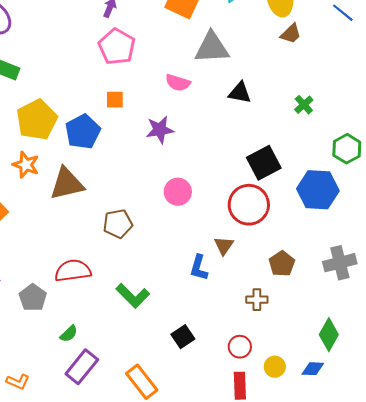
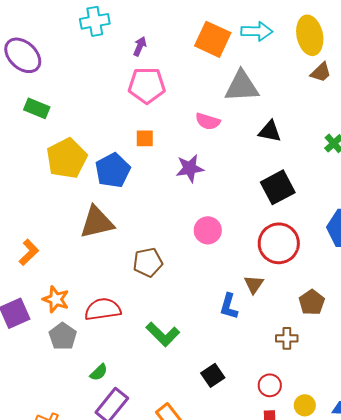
pink pentagon: (117, 47) -> (147, 85), turned -30
black square: (264, 163) -> (278, 187), moved
orange star: (26, 165) -> (56, 299), moved

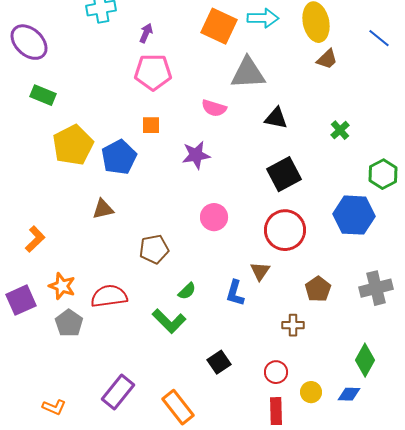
brown triangle: (97, 222) -> (103, 209), size x0.6
green semicircle: (99, 372) -> (187, 291), moved

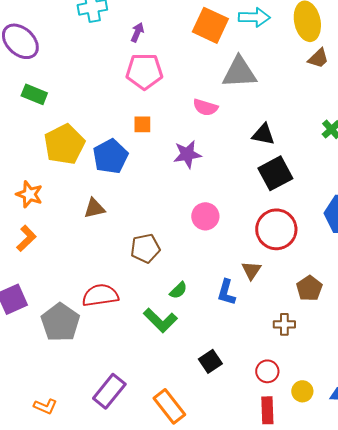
black triangle: (276, 118) -> (263, 134), moved
orange star: (62, 286) -> (29, 194), moved
gray pentagon: (69, 323) -> (60, 322), size x1.4

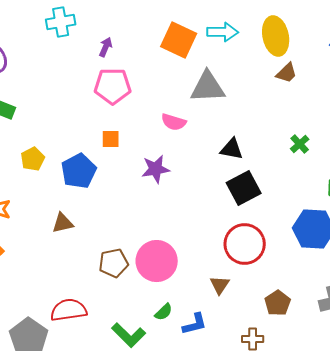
yellow pentagon: (64, 144) -> (33, 159), size x0.6
pink circle: (205, 216) -> (157, 261), moved, size x1.5
green semicircle: (178, 290) -> (164, 312), moved
blue L-shape: (226, 292) -> (195, 324), moved, turned -120

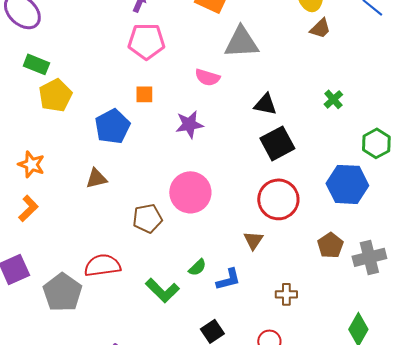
yellow pentagon: (33, 159) -> (55, 95), moved, size x1.4
pink circle: (157, 261) -> (190, 192), moved
brown pentagon: (278, 303) -> (330, 245), moved

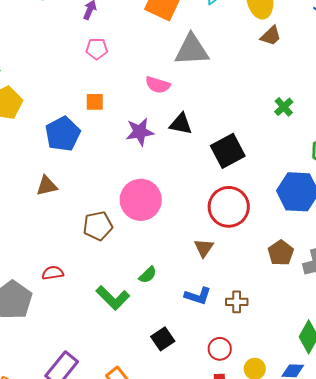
pink pentagon: (146, 41) -> (97, 49), size x0.6
black triangle: (265, 104) -> (181, 124), moved
red semicircle: (102, 265) -> (53, 273), size x0.6
blue L-shape: (228, 279) -> (198, 296), moved, turned 32

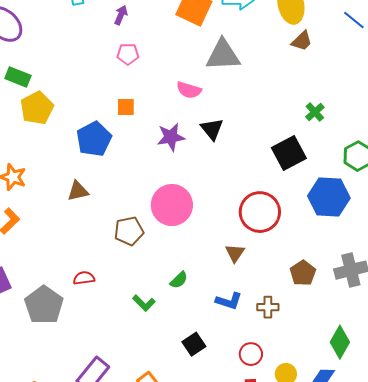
black triangle: (181, 124) -> (212, 129), turned 40
black square: (228, 151) -> (289, 153), moved
brown pentagon: (281, 253) -> (303, 273), moved
green L-shape: (113, 298) -> (144, 303), size x0.7

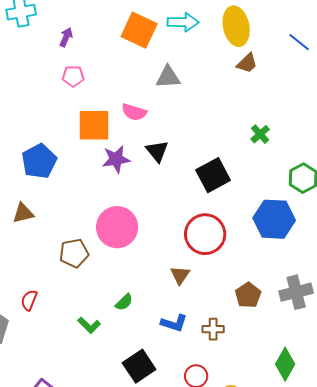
gray triangle: (223, 55) -> (168, 77), size x0.7
orange square: (126, 107) -> (94, 125), moved, size x1.8
black square: (289, 153) -> (213, 175), moved
red semicircle: (84, 278) -> (29, 300), turned -60
black square: (194, 344) -> (139, 366), size x1.4

